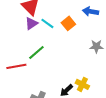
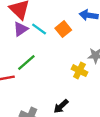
yellow cross: (82, 84) -> (79, 71), moved

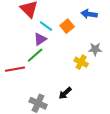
purple triangle: (21, 29) -> (40, 39), moved

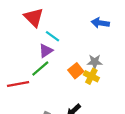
orange square: (67, 26) -> (76, 71), moved
gray star: (95, 49) -> (95, 62), moved

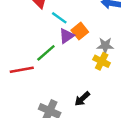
purple triangle: (46, 51) -> (66, 36), moved
orange square: (76, 71) -> (80, 31), moved

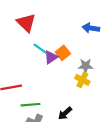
cyan line: (59, 18) -> (40, 49), moved
green line: (46, 53) -> (31, 105), moved, turned 36

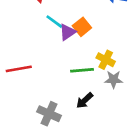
gray star: (86, 66) -> (114, 79), moved
green line: (31, 105) -> (82, 70), moved

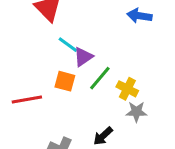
orange square: (82, 27) -> (65, 81), moved, turned -36
green line: (82, 70) -> (100, 78), moved, turned -45

